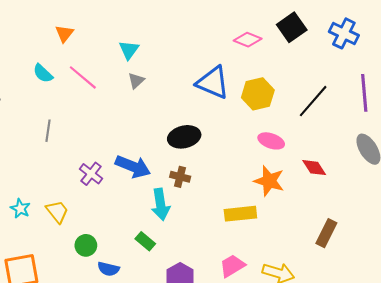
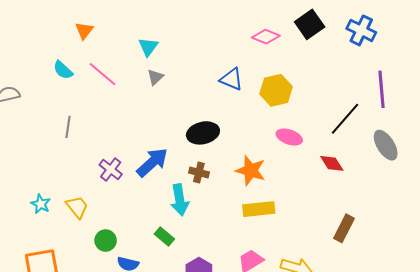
blue triangle: (213, 83) -> (231, 79), size x0.7
black line: (313, 101) -> (345, 119), moved
blue arrow: (133, 167) -> (152, 162), turned -64
orange star: (269, 181) -> (251, 170), moved

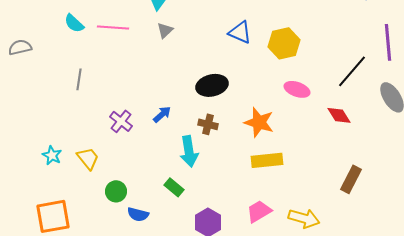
pink line: (103, 74) -> (113, 27), turned -36
blue arrow: (152, 162) -> (162, 114), size x0.6

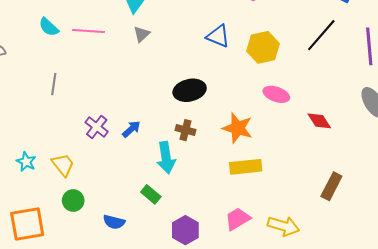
black line: (352, 71) -> (321, 35), moved
blue arrow: (162, 114) -> (131, 129), moved
green circle: (116, 191) -> (73, 201), moved

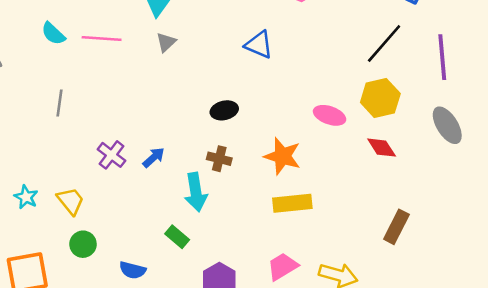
yellow hexagon: (263, 47) -> (380, 98), moved
black ellipse: (190, 90) -> (224, 110), size x0.7

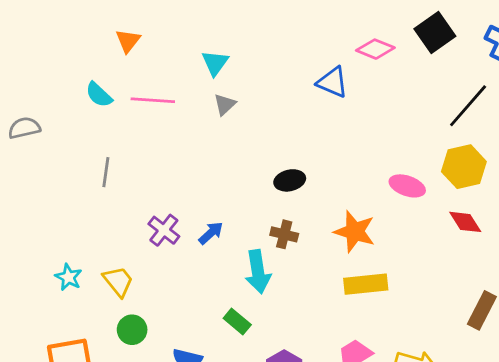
blue triangle: (259, 45) -> (333, 82), moved

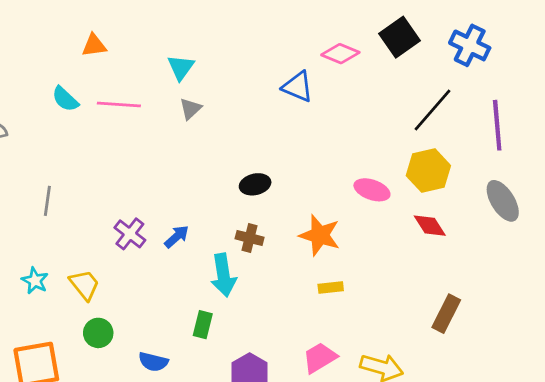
orange triangle: (128, 41) -> (94, 45), turned 44
gray line: (106, 172) -> (47, 201), moved
yellow rectangle: (366, 284) -> (331, 288), size x0.6
green rectangle: (237, 321) -> (203, 325), turned 64

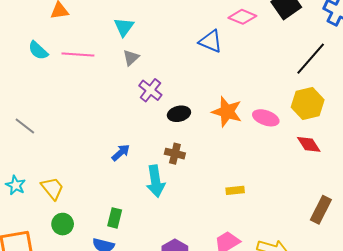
gray line: (47, 201) -> (25, 126), turned -60
purple cross: (130, 234) -> (150, 90), moved
orange star: (320, 235) -> (227, 112), moved
green rectangle: (203, 325) -> (115, 218), moved

